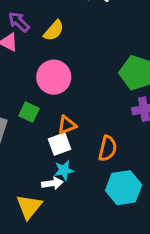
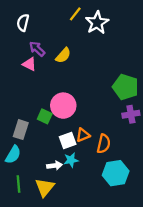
pink circle: (54, 77) -> (63, 106), moved
orange triangle: (67, 125) -> (83, 135), moved
white arrow: (52, 183) -> (55, 166), moved

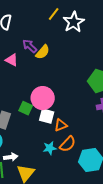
purple arrow: (37, 49) -> (30, 46), moved
white square: (68, 140) -> (47, 116), moved, turned 35
orange semicircle: (104, 144) -> (68, 144), moved, turned 30
white arrow: (55, 166) -> (11, 157), moved

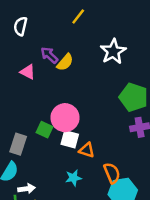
white star: (74, 22) -> (113, 51), moved
orange triangle: (61, 125) -> (87, 150), turned 40
orange semicircle: (68, 144) -> (112, 173), moved, turned -66

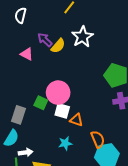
white star: (113, 51) -> (82, 37), moved

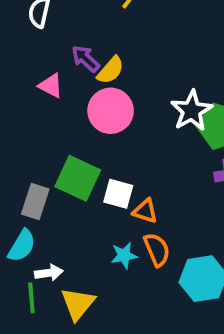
white star: (82, 37) -> (192, 111), moved
pink circle: (58, 93) -> (111, 111), moved
green square: (41, 103) -> (78, 178), size x1.6
orange semicircle: (98, 139) -> (157, 250), moved

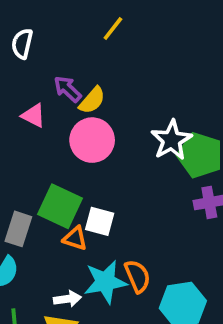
orange triangle: (145, 211) -> (75, 238), moved
cyan star: (124, 255) -> (105, 282), size x1.6
white arrow: (49, 273) -> (68, 299), moved

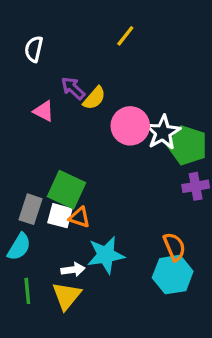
yellow line: (113, 29) -> (125, 36), moved
pink circle: (92, 140) -> (130, 126), moved
white square: (100, 221) -> (60, 216), moved
orange semicircle: (137, 276) -> (174, 247), moved

